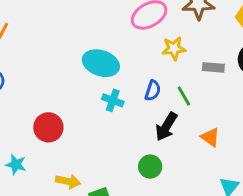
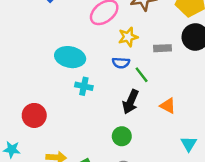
blue semicircle: (153, 91) -> (121, 63), moved, turned 84

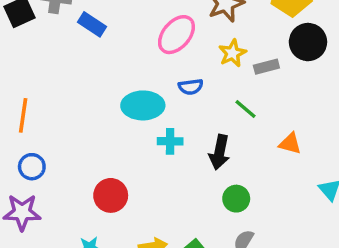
yellow star: (128, 37) -> (232, 53), moved
blue semicircle: (121, 63) -> (191, 87), moved
black arrow: (131, 102) -> (219, 152), moved

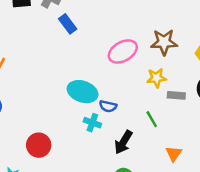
blue semicircle: (191, 87) -> (108, 106), moved
orange triangle: (290, 144) -> (174, 154), turned 30

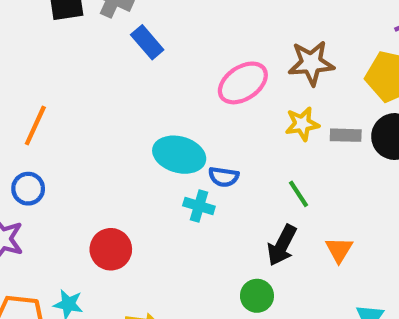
gray rectangle: (176, 95) -> (346, 135), moved
black arrow: (123, 142) -> (282, 245), moved

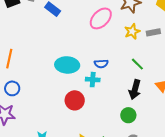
cyan ellipse: (179, 155) -> (67, 65), moved
red circle: (111, 249) -> (75, 100), moved

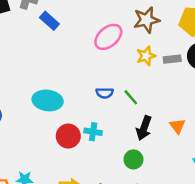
green line: (137, 64) -> (131, 97), moved
cyan ellipse: (67, 65) -> (48, 100), moved
cyan cross: (93, 80) -> (93, 132), moved

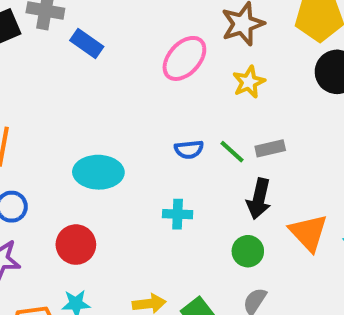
gray rectangle: (172, 59) -> (270, 148), moved
orange triangle: (177, 126) -> (308, 233), moved, size x1.5
red circle: (68, 136) -> (76, 245), moved

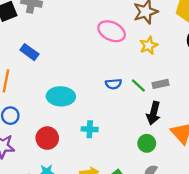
blue rectangle: (87, 43) -> (29, 52), moved
pink ellipse: (184, 58) -> (112, 31), turned 72
cyan cross: (178, 214) -> (90, 129), moved

